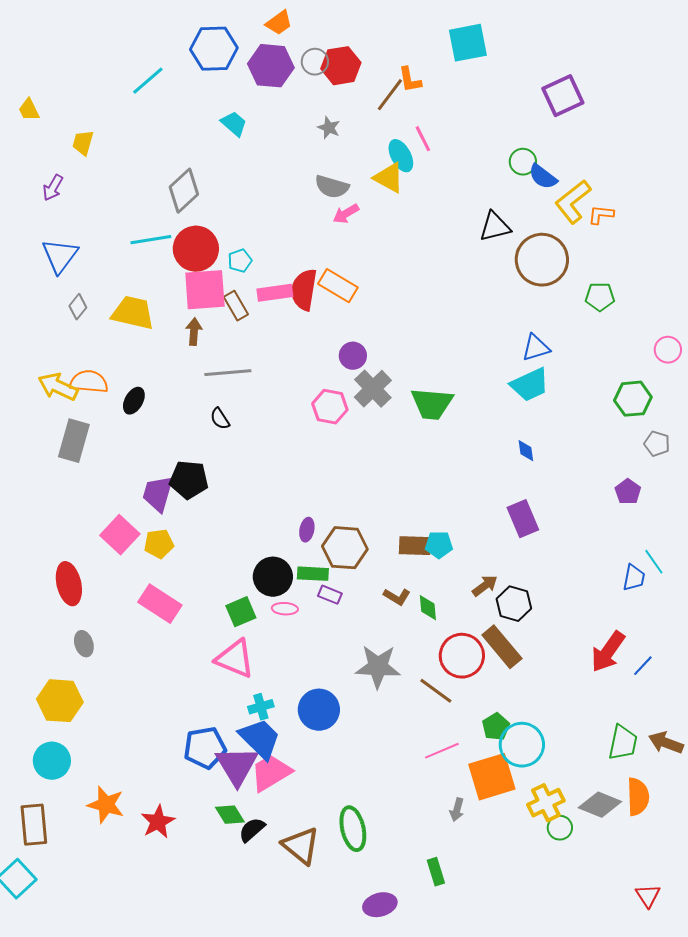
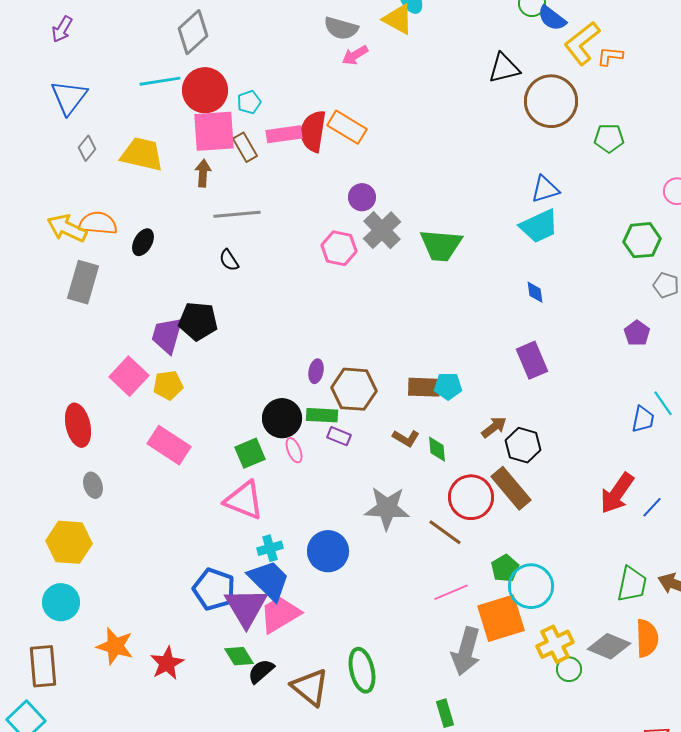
pink ellipse: (285, 609) -> (294, 450), turned 65
blue pentagon: (205, 748) -> (214, 589), turned 30
gray arrow: (457, 810) -> (466, 651), size x2.0

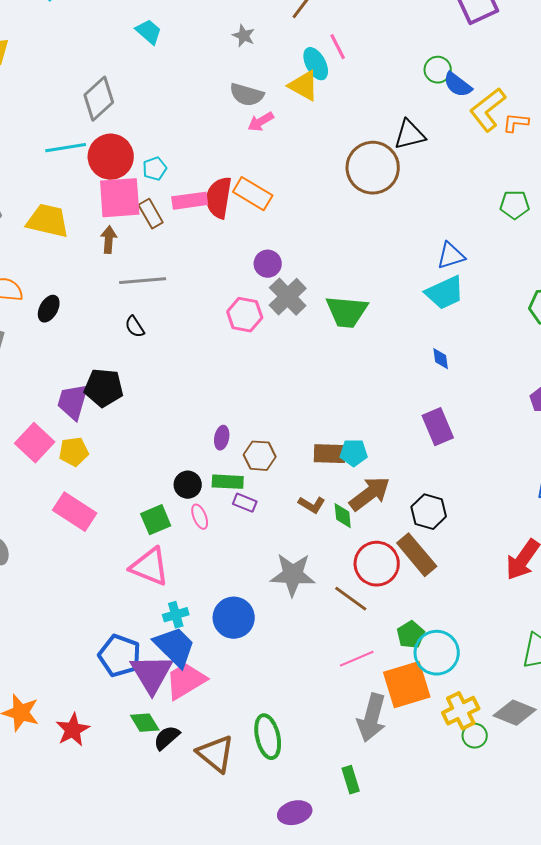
brown circle: (551, 101) -> (373, 168), moved
brown hexagon: (354, 389) -> (260, 456), size x0.7
black circle: (282, 418) -> (188, 485), size x0.7
brown arrow: (494, 427) -> (370, 494), moved, size x1.6

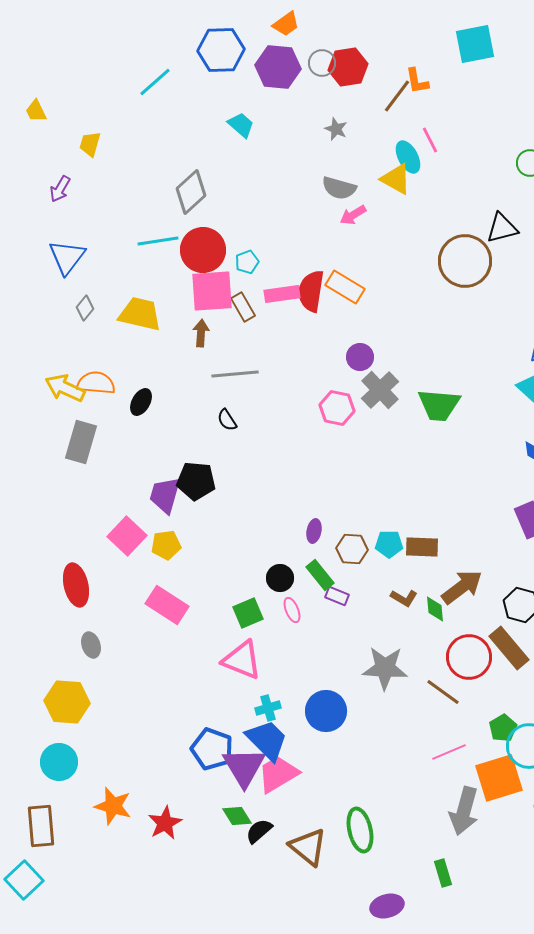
cyan pentagon: (354, 453) -> (389, 544), moved
green rectangle: (228, 482) -> (320, 575), turned 48

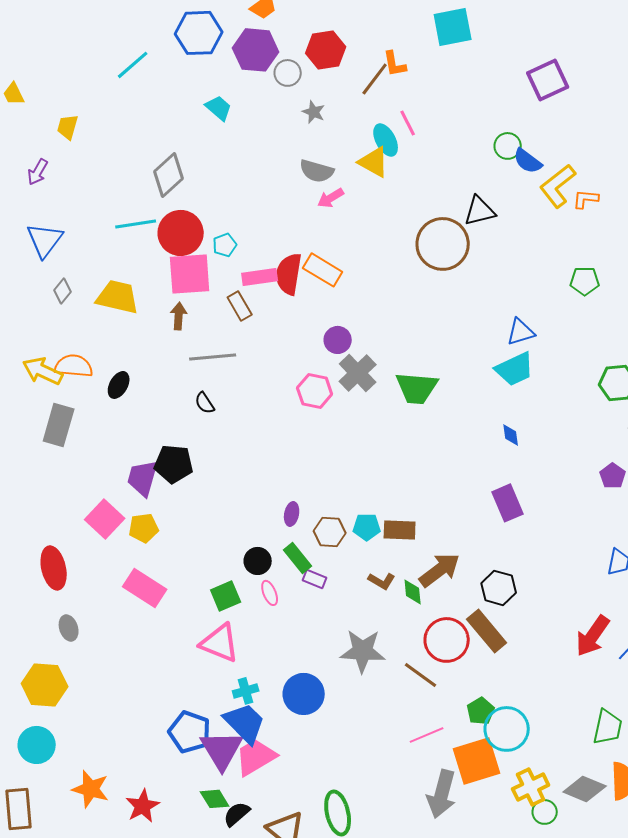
gray circle: (322, 63) -> (288, 73), moved
brown rectangle: (243, 307) -> (240, 306), moved

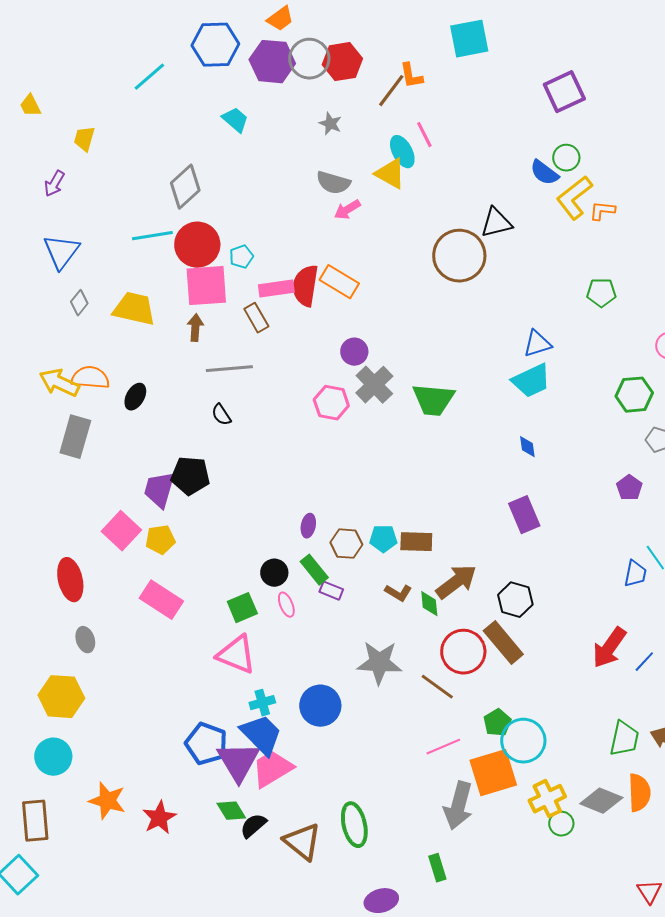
gray circle: (288, 73) -> (309, 59), moved, size x1.5
green circle: (508, 146) -> (566, 158), moved

